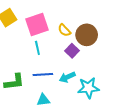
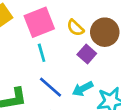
blue line: (43, 74) -> (51, 87), turned 48

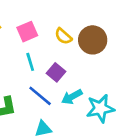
pink square: (39, 22) -> (27, 32), size x0.7
purple square: (87, 54) -> (56, 72), moved

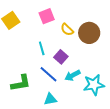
pink square: (27, 32) -> (47, 16), moved

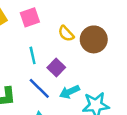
pink square: (47, 16) -> (30, 17), moved

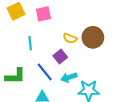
yellow semicircle: (66, 34) -> (70, 38), moved, turned -32
cyan line: (33, 55) -> (30, 43), moved

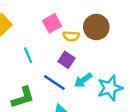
pink square: (43, 14) -> (52, 23), moved

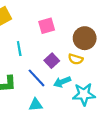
yellow semicircle: (71, 36) -> (76, 59), moved

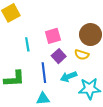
pink square: (47, 26) -> (53, 36), moved
blue line: (36, 78) -> (44, 73), turned 36

